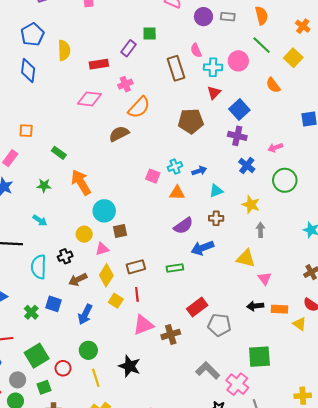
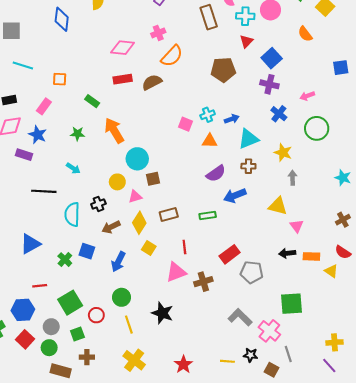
red rectangle: (99, 64) -> (123, 79), moved
cyan triangle: (216, 191) -> (248, 139), size x1.5
red line: (137, 294) -> (184, 247), moved

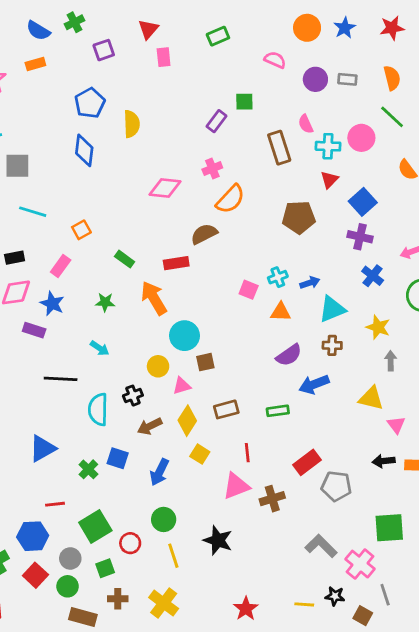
orange square: (60, 79) -> (81, 230), turned -32
red rectangle: (123, 79) -> (176, 263), moved
yellow cross: (134, 360) -> (164, 603), moved

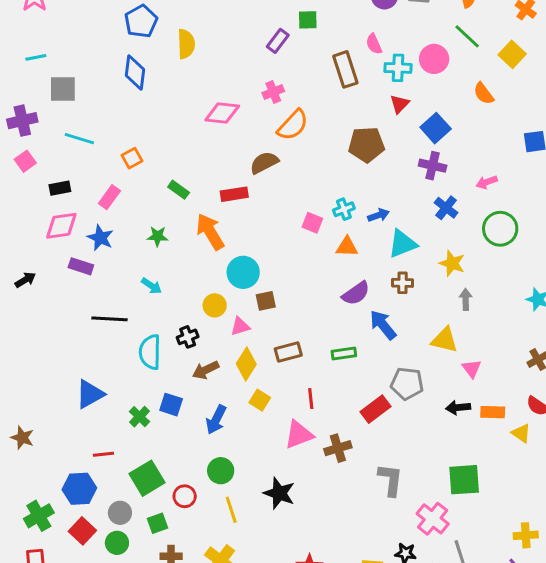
blue arrow: (314, 384) -> (383, 325), turned 72
gray pentagon: (336, 486) -> (407, 384), moved
gray L-shape: (321, 546) -> (390, 480), moved, turned 52

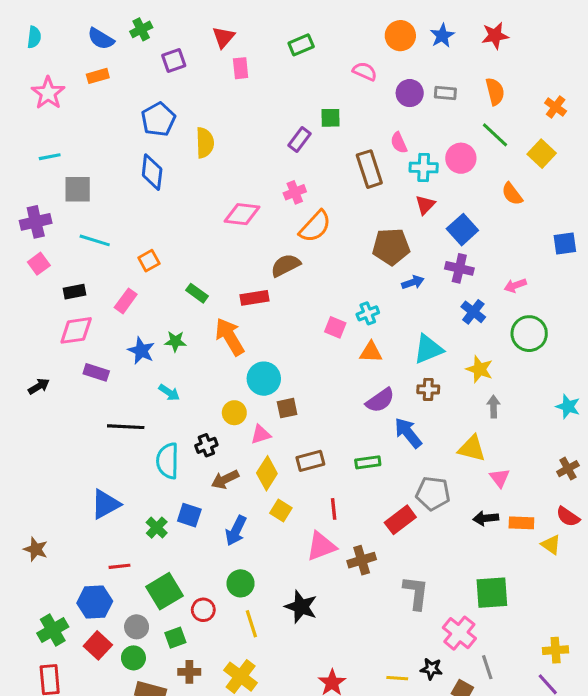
blue arrow: (378, 215) -> (413, 282), moved
blue star: (100, 238) -> (141, 351), moved

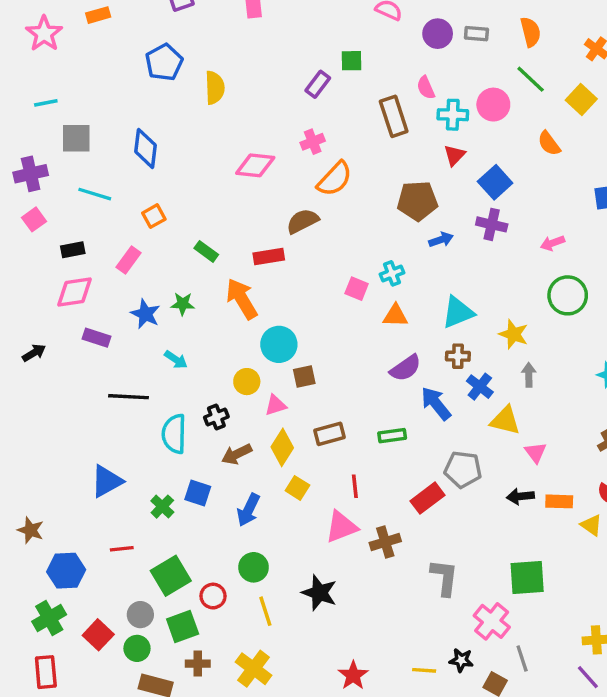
blue diamond: (152, 172) -> (145, 148), moved
blue cross: (473, 312) -> (480, 387), moved
blue hexagon: (95, 602) -> (66, 571), moved
green square: (175, 638) -> (183, 626), size x1.4

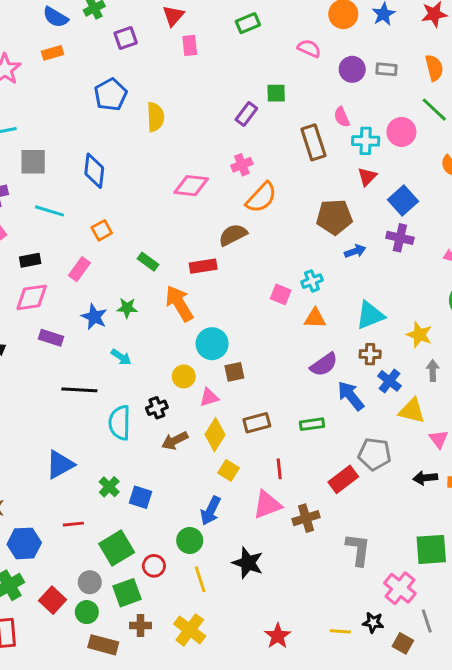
blue square: (198, 493) -> (140, 497), moved
blue arrow: (248, 510) -> (211, 511), moved

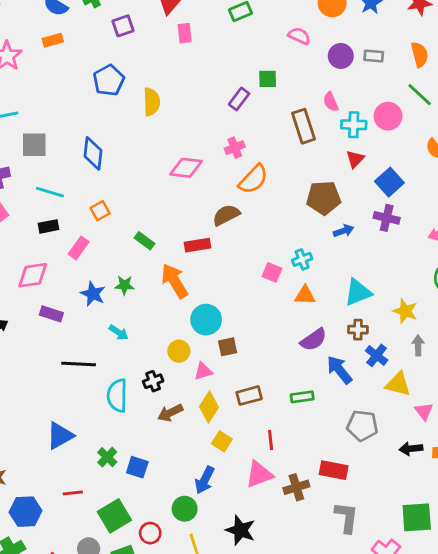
black rectangle: (30, 260) -> (48, 226), moved
red rectangle: (343, 479) -> (334, 470), moved, turned 48

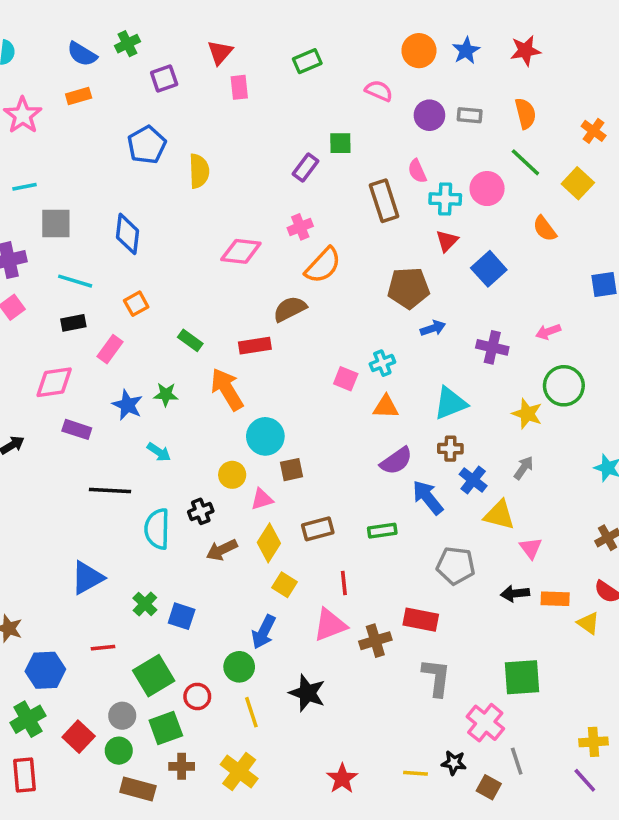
purple cross: (387, 218) -> (492, 347), moved
yellow star: (405, 311) -> (527, 414), moved
gray arrow: (418, 345) -> (524, 468), turned 36

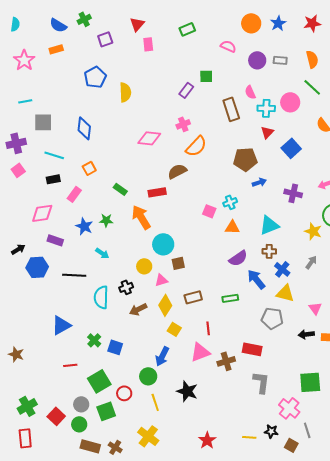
yellow triangle: (499, 515) -> (285, 293), moved
blue hexagon: (45, 670) -> (37, 267), moved
brown cross: (182, 766) -> (115, 447), moved, turned 32

